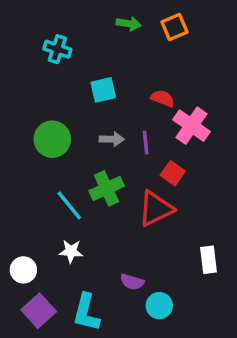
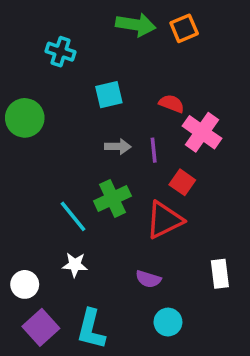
green arrow: (129, 24) -> (136, 25), size x1.5
green circle: (52, 139) -> (25, 118), moved
purple semicircle: (132, 282) -> (148, 279), moved

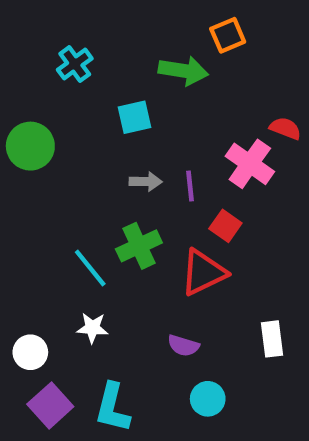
green arrow: (136, 25) -> (183, 71), moved
cyan cross: (61, 52) -> (75, 64), turned 36
red semicircle: (172, 104) -> (285, 128), moved

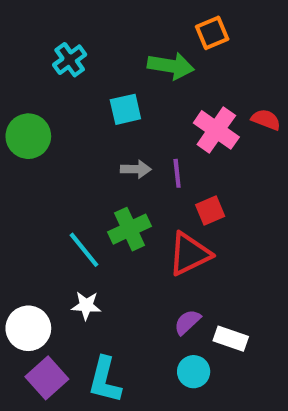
pink cross: (250, 164) -> (216, 130), moved
red square: (225, 226) -> (210, 211), turned 32
white rectangle: (272, 339) -> (231, 339), moved, turned -64
purple semicircle: (183, 346) -> (187, 322), moved, turned 120
white circle: (30, 352) -> (28, 328), size x1.4

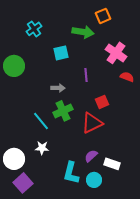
red semicircle: (266, 120) -> (127, 77), moved
pink cross: (216, 130) -> (116, 53), moved
gray arrow: (136, 169) -> (58, 88), moved
purple line: (177, 173) -> (86, 75), moved
cyan L-shape: (105, 380) -> (71, 173), moved

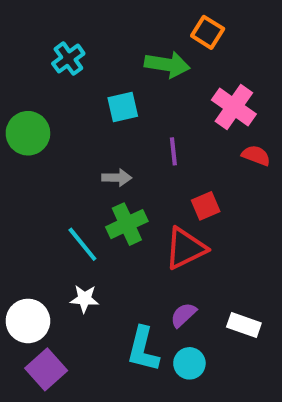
orange square: (103, 16) -> (208, 32), turned -35
white rectangle: (112, 164) -> (244, 325), moved

